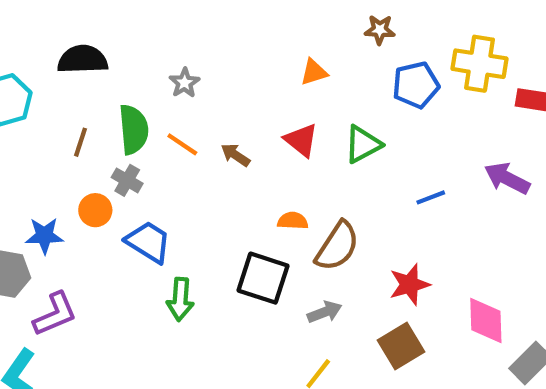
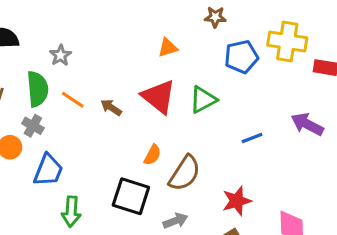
gray star: (184, 83) -> (60, 55), moved
red triangle: (301, 140) -> (159, 97), size x1.4
orange semicircle: (293, 221) -> (152, 155), turned 115
blue trapezoid: (148, 242) -> (48, 170), turned 80

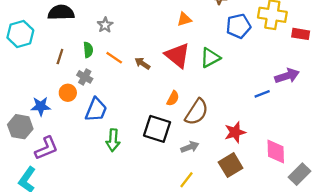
green semicircle: (38, 89) -> (88, 50), size x0.6
purple arrow: (307, 124) -> (287, 76), turned 135
blue line: (252, 138) -> (262, 94), moved

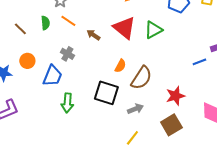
brown line: (60, 57) -> (20, 29), turned -64
orange line: (114, 58) -> (68, 21), moved
gray cross: (85, 77) -> (67, 54), moved

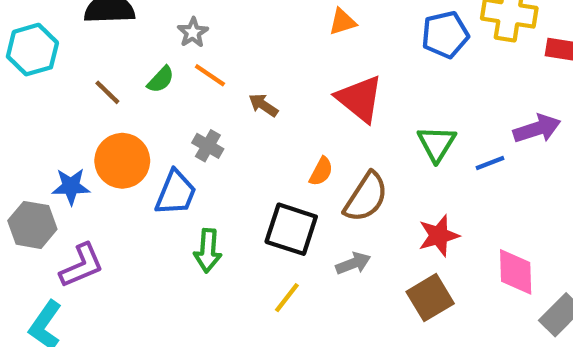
green semicircle: (45, 23) -> (161, 80), turned 48
red triangle: (124, 28) -> (360, 99), moved
green triangle: (153, 30) -> (437, 144), moved, turned -30
orange circle: (27, 61) -> (122, 161), size x1.6
yellow line: (132, 138) -> (287, 298), moved

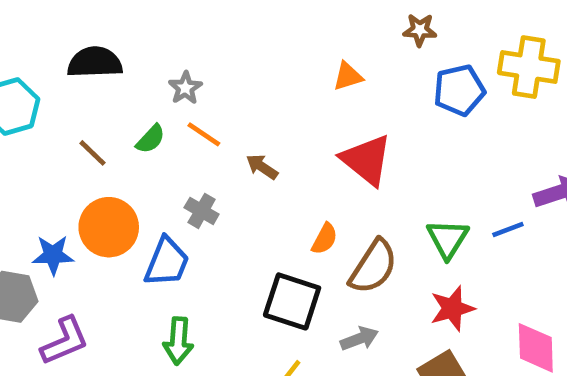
green triangle: (437, 144) -> (448, 239), moved
green arrow: (208, 251) -> (178, 341), moved

